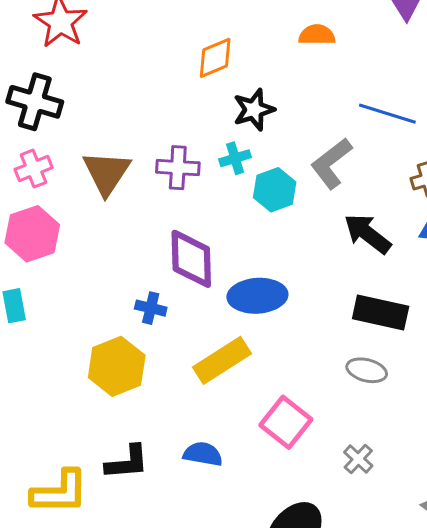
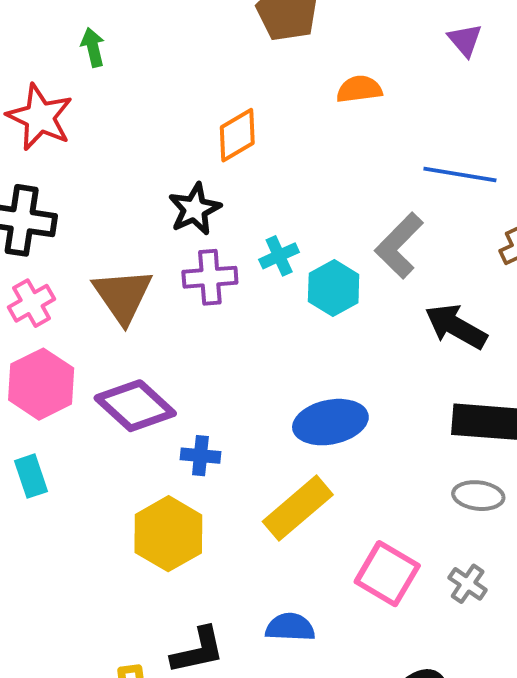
black star: (254, 110) -> (195, 209), moved
purple diamond: (191, 259) -> (135, 406), moved, turned -38
gray cross: (358, 459) -> (468, 584), moved

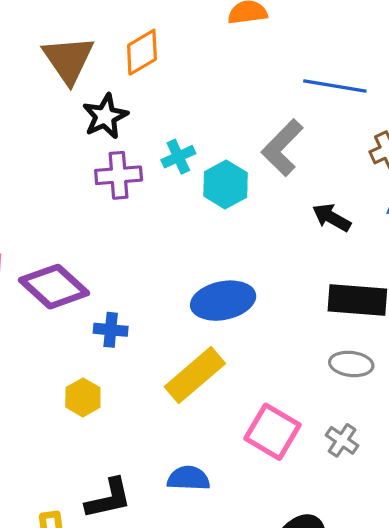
brown triangle: (123, 296) -> (68, 60), moved
black arrow: (456, 326) -> (332, 218), size x0.7
yellow hexagon: (168, 534) -> (83, 397), size x0.6

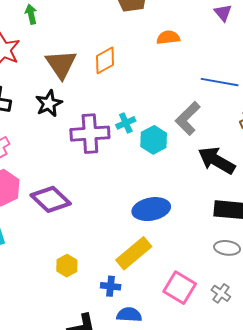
black star: (105, 116) -> (49, 103), moved
purple cross: (119, 175) -> (90, 134), size x1.4
black arrow: (332, 218) -> (217, 161), size x1.6
blue cross: (111, 330) -> (111, 286), moved

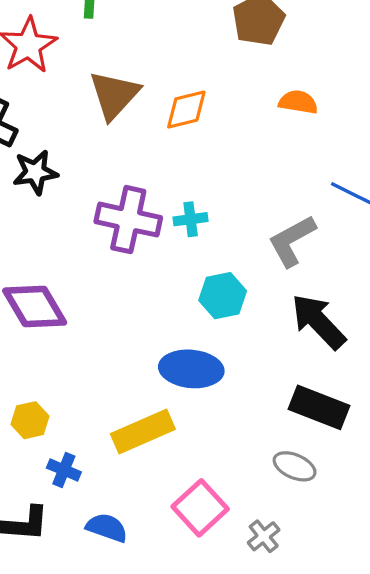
black star: (49, 103) -> (35, 172), moved
cyan hexagon: (154, 140) -> (223, 296), moved
blue cross: (111, 286) -> (64, 470), moved

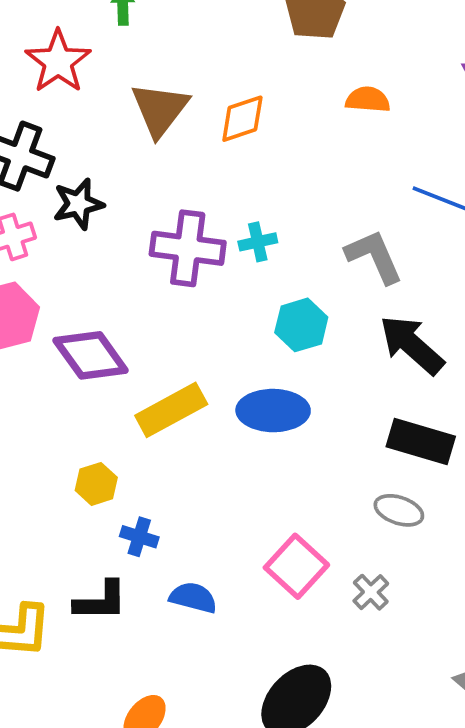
gray L-shape: (292, 241) -> (374, 256), turned 100
yellow rectangle: (143, 432) -> (171, 410), moved

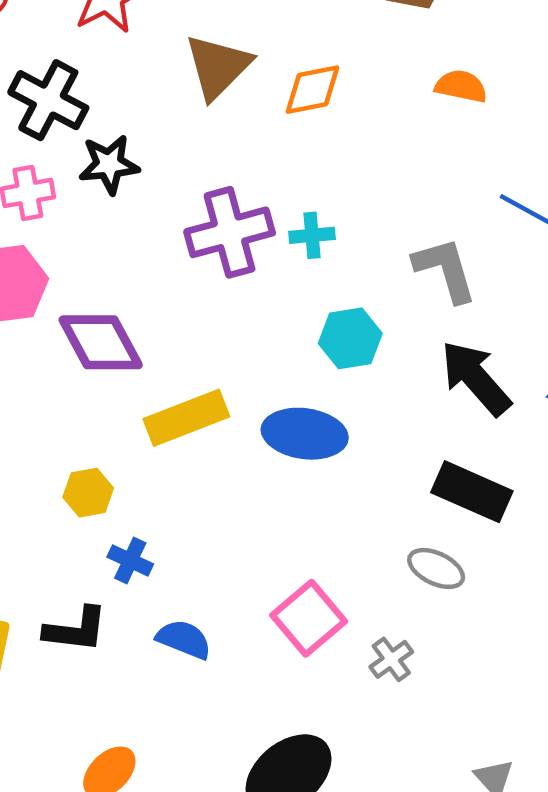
purple cross: (188, 248) -> (230, 232), turned -30

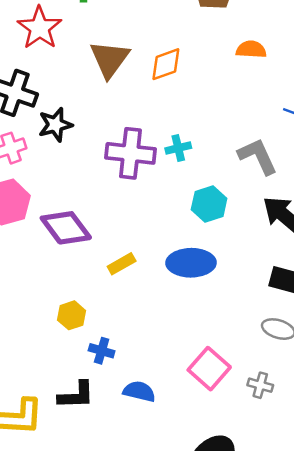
purple cross: (230, 232) -> (131, 153), turned 30
yellow rectangle: (186, 418) -> (122, 264), size x0.6
gray cross: (391, 659) -> (260, 385), turned -30

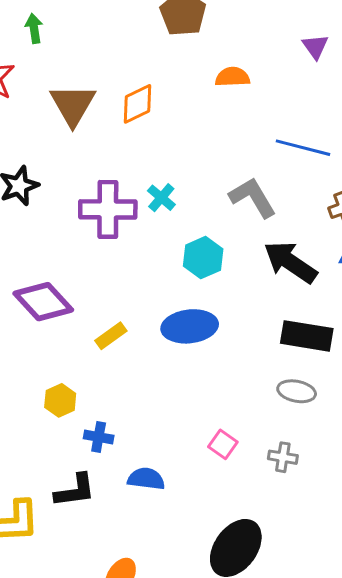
cyan cross: (178, 148) -> (161, 198), turned -30
pink square: (209, 369) -> (223, 444), size x0.6

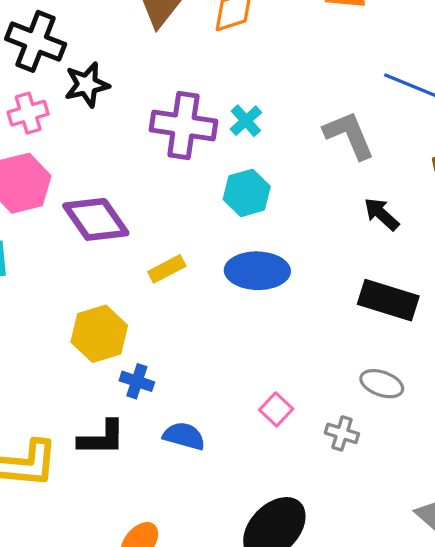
cyan hexagon: (203, 258) -> (247, 193), moved
black arrow: (290, 262) -> (381, 214), size x0.6
gray ellipse: (297, 391) -> (382, 384), moved
yellow hexagon: (60, 400) -> (99, 334), size x1.5

